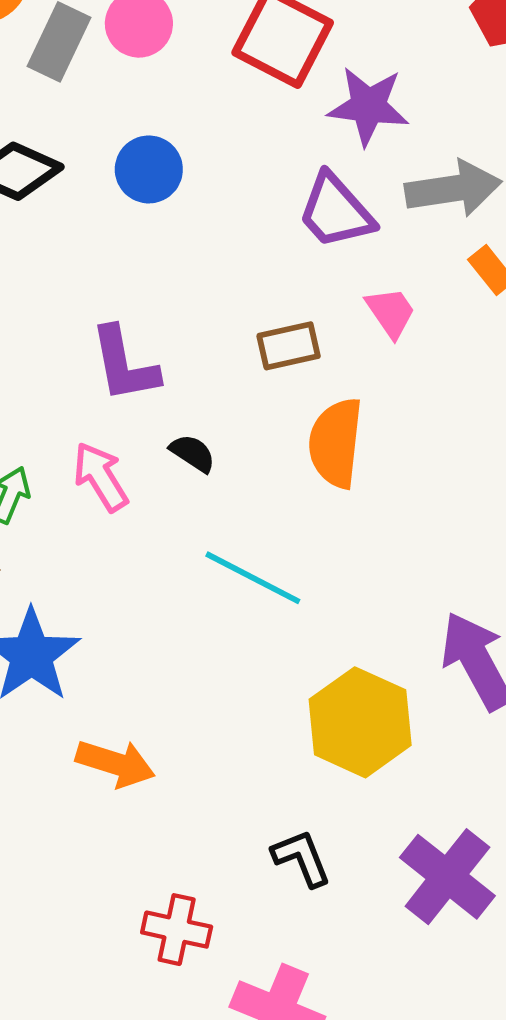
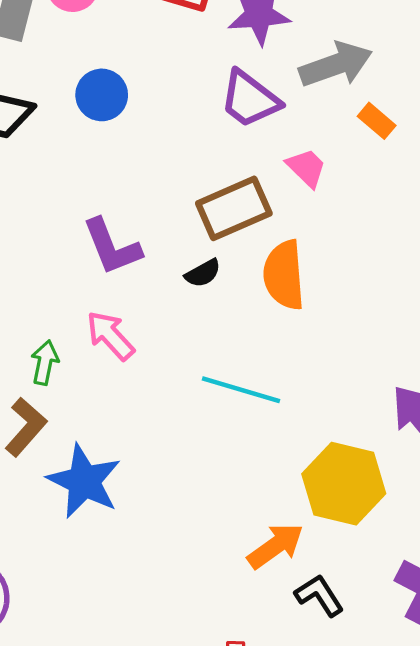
brown rectangle: (289, 346) -> (234, 208), size x1.5
black semicircle: (193, 453) -> (203, 273), moved, turned 129
orange arrow: (115, 763) -> (275, 546), moved, turned -42

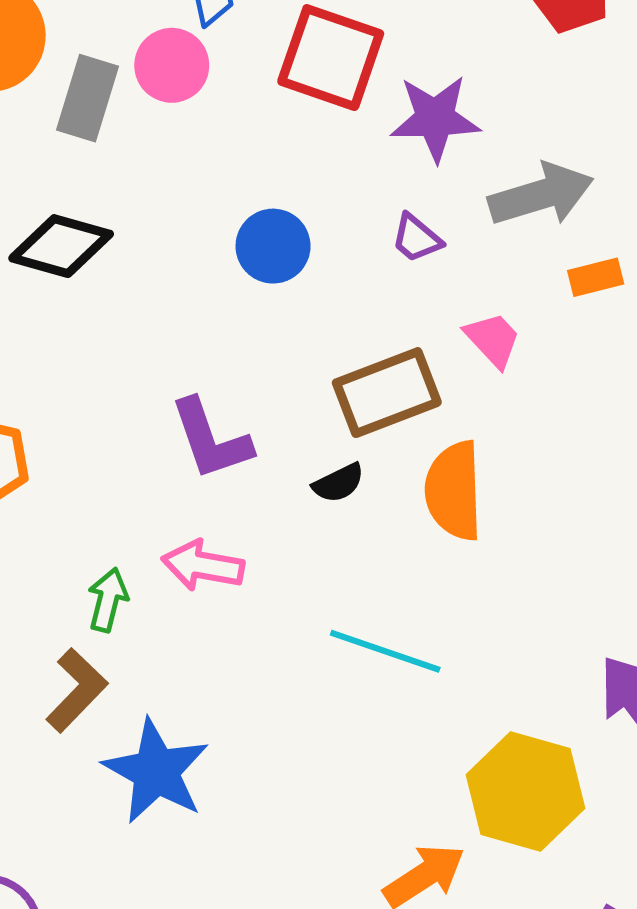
blue circle: (102, 95) -> (273, 246), moved
purple trapezoid: (250, 99) -> (416, 238), size x0.6
orange rectangle: (377, 121) -> (596, 277), turned -57
pink arrow: (110, 335) -> (203, 566), turned -40

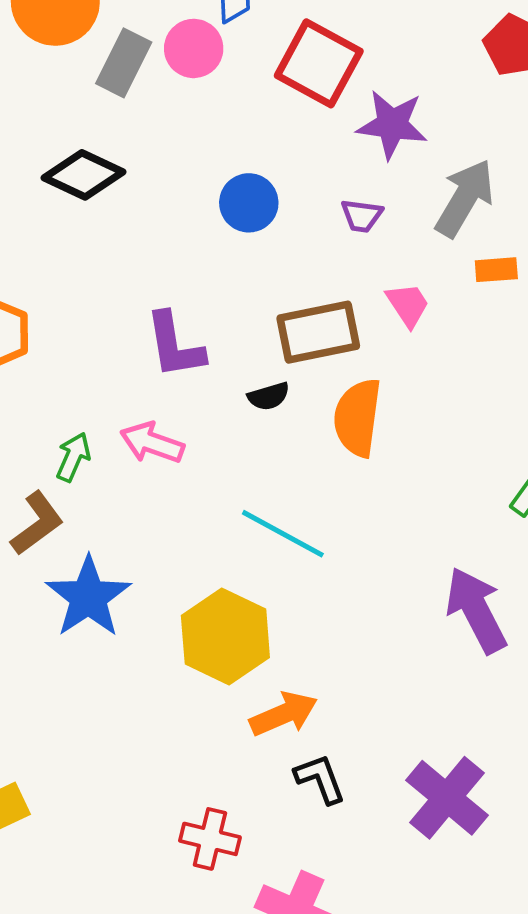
gray arrow: (541, 195) -> (465, 198), turned -52
purple trapezoid: (416, 238) -> (362, 216), turned -42
yellow hexagon: (525, 791) -> (225, 637), moved

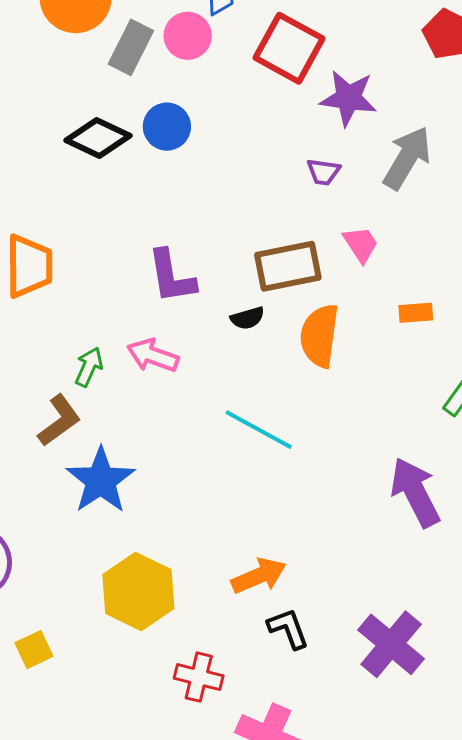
blue circle: (249, 203) -> (167, 127), moved
orange rectangle: (496, 270) -> (416, 313), moved
yellow hexagon: (225, 637) -> (138, 591), moved

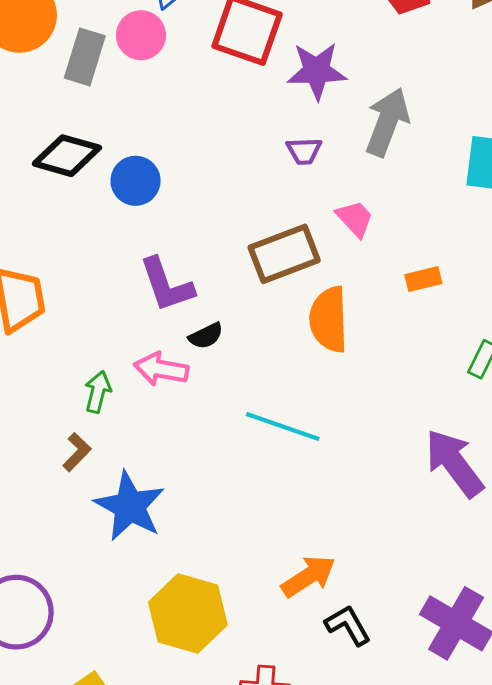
blue circle: (167, 127) -> (136, 181), moved
black semicircle: (247, 318) -> (206, 336), moved
brown L-shape: (59, 421) -> (77, 452), size x0.7

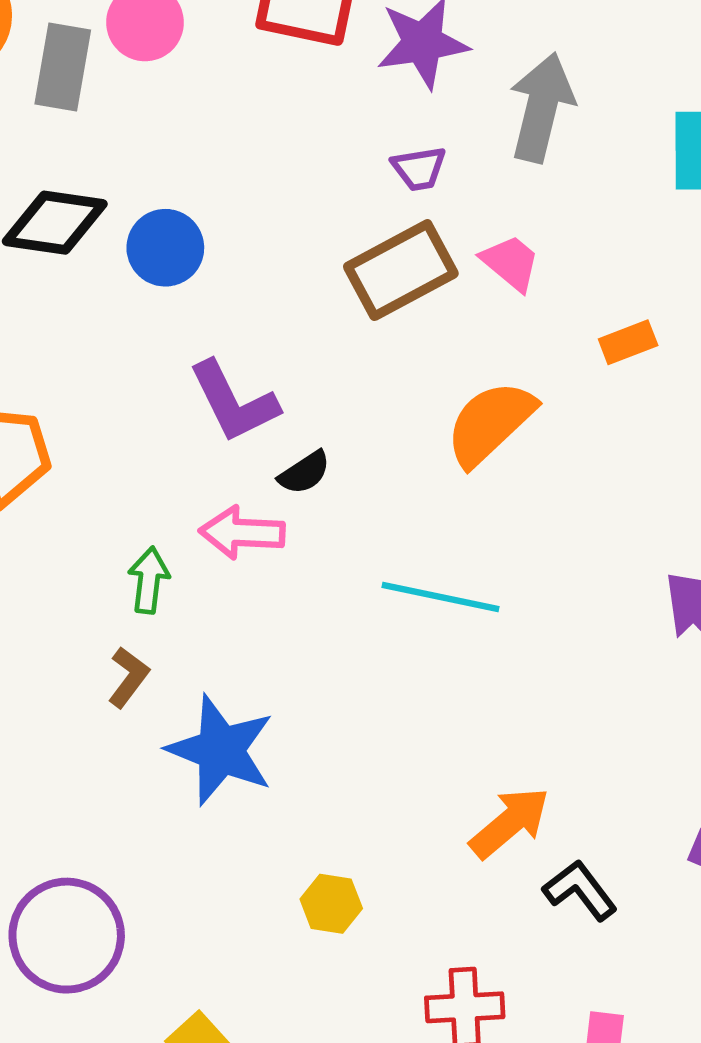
brown rectangle: (284, 254) -> (401, 270), moved
orange semicircle: (329, 319) -> (490, 423), turned 56
yellow hexagon: (188, 613) -> (331, 904), size x0.5

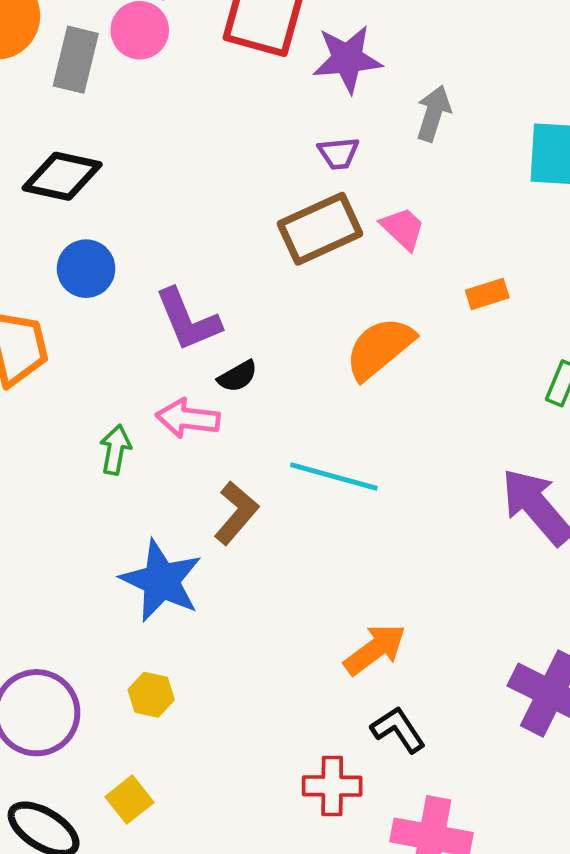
gray arrow: (541, 107) -> (434, 113), size x0.7
blue circle: (165, 248) -> (86, 269), moved
brown L-shape: (128, 677) -> (236, 513), moved, size x1.4
black L-shape: (580, 890) -> (398, 730), moved
yellow hexagon: (331, 904) -> (151, 695), moved

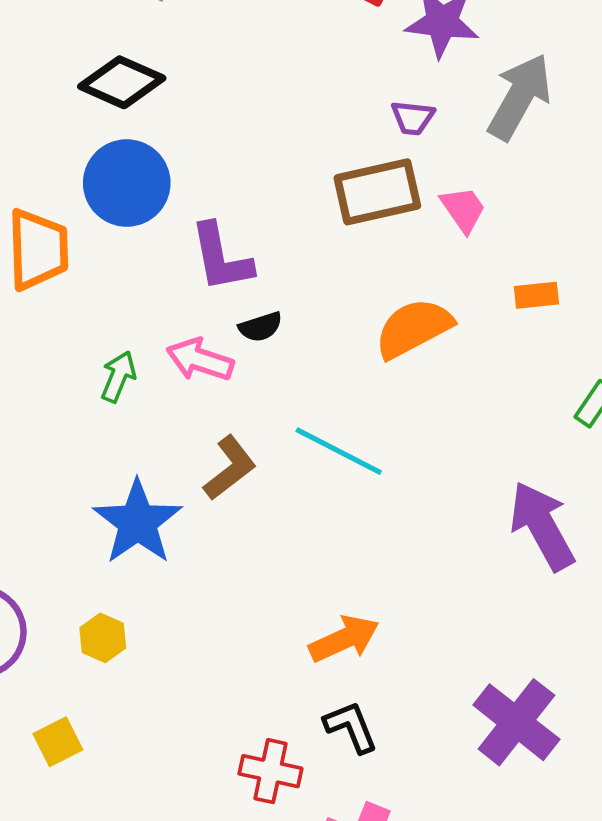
gray arrow: (434, 113) -> (520, 97), size x1.5
blue circle: (86, 269) -> (127, 183), size x1.4

